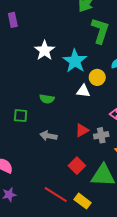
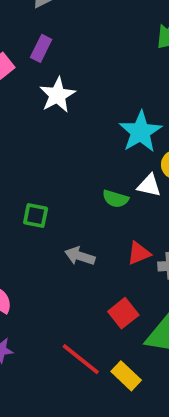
purple rectangle: (13, 20) -> (41, 48), turned 32
white star: (45, 50) -> (57, 95), moved
green semicircle: (47, 99) -> (115, 199), moved

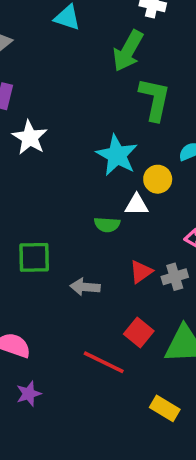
green square: (36, 216) -> (34, 257), size x1.4
red line: (81, 359) -> (104, 362), moved
yellow rectangle: (126, 376) -> (165, 408), moved

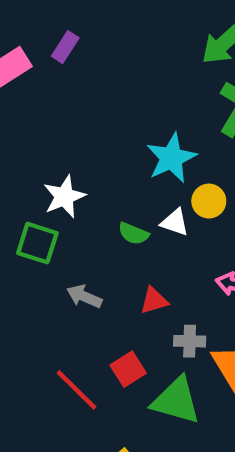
white star: (30, 137) -> (64, 197), moved
gray cross: (175, 277) -> (190, 341), moved

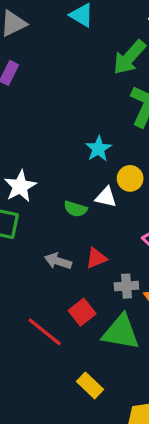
cyan star: (171, 158) -> (98, 149), size x0.7
gray arrow: (84, 296) -> (58, 261), moved

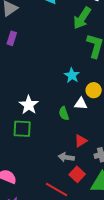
green semicircle: (75, 209) -> (64, 113), turned 64
gray arrow: (58, 261) -> (66, 157), moved

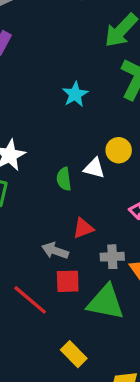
cyan star: (72, 75) -> (75, 94), moved
red square: (77, 174) -> (68, 281), turned 35

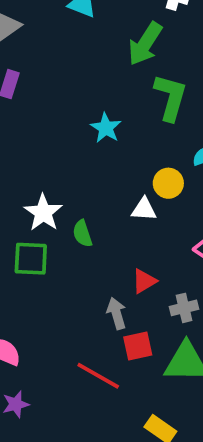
green semicircle: (64, 179) -> (82, 234), moved
gray arrow: (55, 251) -> (117, 313), turned 65

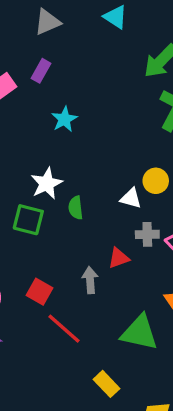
cyan star: (106, 128) -> (64, 119), moved
gray cross: (184, 308) -> (147, 234), moved
red square: (138, 346) -> (39, 292), moved, turned 30

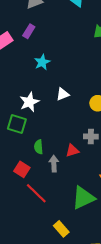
white triangle: (131, 198) -> (63, 94), moved, turned -40
green semicircle: (76, 208) -> (39, 147), moved
green triangle: (139, 333) -> (83, 198), turned -40

